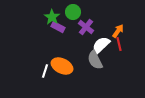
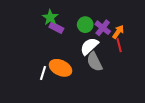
green circle: (73, 12) -> (85, 25), moved
purple cross: (86, 27) -> (103, 28), moved
white semicircle: (101, 45) -> (89, 46), moved

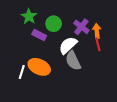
green circle: (85, 25) -> (54, 24), moved
purple rectangle: (56, 28) -> (39, 35), moved
orange arrow: (118, 32) -> (97, 31), turned -40

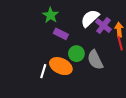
green circle: (54, 24) -> (76, 54), moved
white semicircle: (68, 45) -> (90, 18), moved

